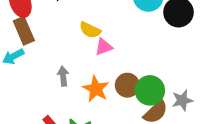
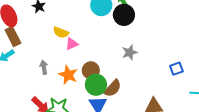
green circle: (150, 90) -> (96, 85), moved
gray star: (182, 100) -> (130, 52), moved

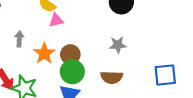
blue square: (176, 69) -> (165, 75), size x1.5
brown semicircle: (113, 88) -> (112, 77), moved, turned 36

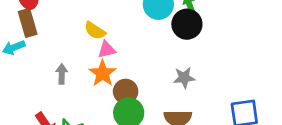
orange star: (44, 53) -> (103, 73), moved

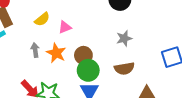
yellow semicircle: (95, 31) -> (42, 19), moved, turned -63
orange star: (103, 73) -> (56, 53), moved

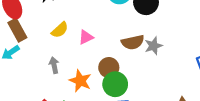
orange star: (56, 53) -> (80, 81), moved
brown semicircle: (124, 68) -> (133, 42), moved

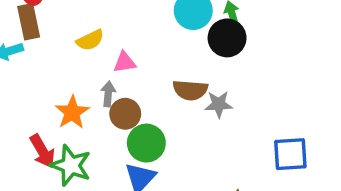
gray arrow: (54, 65) -> (108, 94), moved
brown circle: (109, 68) -> (125, 114), moved
orange star: (80, 81) -> (72, 112), moved

